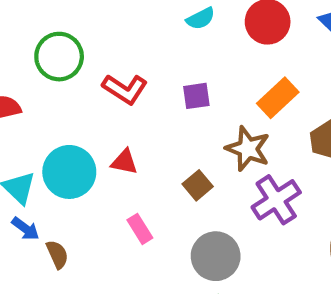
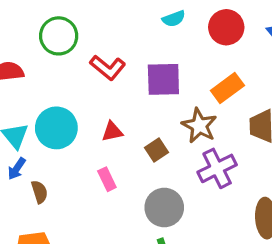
purple square: (196, 96) -> (163, 79), size x1.6
red triangle: (124, 162) -> (112, 132), moved, turned -30
blue arrow: (25, 229) -> (17, 169), turned 80

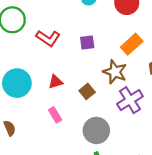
purple square: (163, 79) -> (87, 43), size x0.6

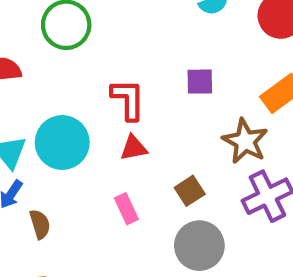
red L-shape: (48, 38) -> (128, 99), moved, turned -130
brown square: (87, 91) -> (190, 191), moved

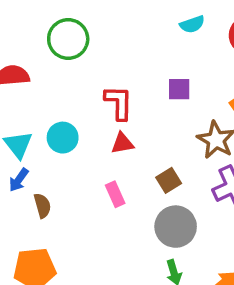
cyan circle: (62, 143) -> (63, 138), size x0.7

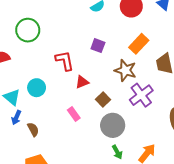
purple square: (179, 89) -> (98, 46), turned 32
red triangle: (122, 143) -> (82, 82), moved

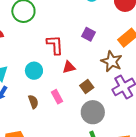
cyan circle: (37, 88) -> (34, 71), moved
brown semicircle: (33, 129) -> (33, 102), moved

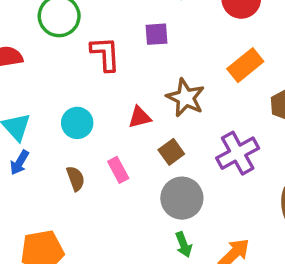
purple square: (88, 34) -> (156, 34), moved, turned -32
red L-shape: (55, 45) -> (105, 54), moved
brown star: (112, 61) -> (186, 98), moved

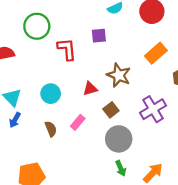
pink rectangle: (118, 170) -> (78, 122), turned 70

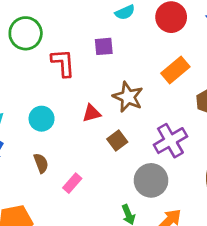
pink rectangle: (78, 122) -> (72, 183), moved
gray circle: (119, 139) -> (151, 180), moved

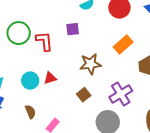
green circle: (26, 33) -> (19, 33), moved
brown star: (128, 97) -> (90, 64), turned -30
red triangle: (91, 113) -> (50, 78), moved

